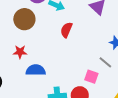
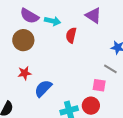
red semicircle: (66, 30) -> (71, 35), moved
blue semicircle: (36, 70) -> (43, 88), turned -36

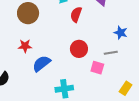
gray line: (110, 69) -> (111, 53), turned -48
red circle: (91, 106) -> (79, 49), moved

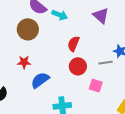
red semicircle: (76, 14) -> (73, 44), moved
gray line: (111, 53) -> (106, 63), moved

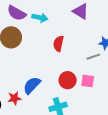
red star: (24, 62) -> (15, 98), moved
red circle: (78, 66) -> (68, 80), moved

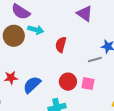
cyan arrow: (40, 18) -> (36, 30), moved
red star: (15, 98) -> (11, 78), moved

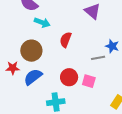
brown circle: (14, 36) -> (31, 51), moved

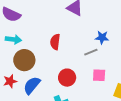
cyan arrow: (42, 22) -> (13, 39), moved
pink square: (89, 81) -> (99, 75), moved

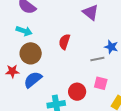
red circle: (67, 78) -> (77, 92), moved

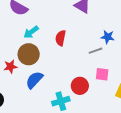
cyan arrow: (24, 31) -> (31, 32), moved, turned 133
red star: (12, 71) -> (10, 67), moved

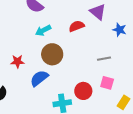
blue star: (108, 37) -> (119, 30), moved
red semicircle: (61, 38) -> (77, 26), moved, turned 49
brown circle: (29, 54) -> (52, 54), moved

